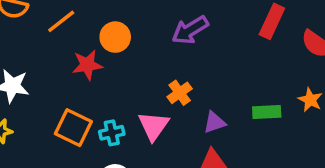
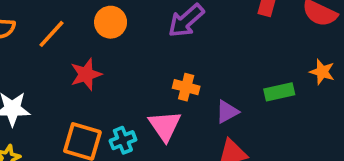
orange circle: (115, 37) -> (111, 22), moved
orange cross: (180, 93) -> (186, 87), turned -30

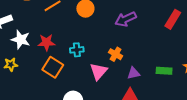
red star: (86, 74) -> (46, 42), moved
cyan cross: (123, 140) -> (77, 50), moved

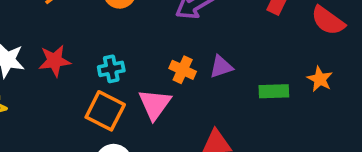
orange square: (53, 67) -> (105, 111), moved
purple triangle: (134, 73) -> (221, 67), moved

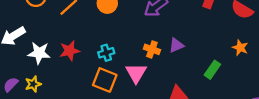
green rectangle: (274, 91) -> (212, 70), moved, turned -48

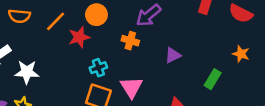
orange cross: (152, 49) -> (130, 41), moved
red star: (70, 51) -> (79, 37), moved

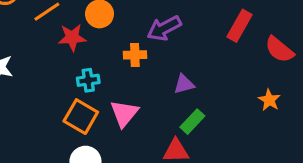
orange cross: (130, 41) -> (135, 55), turned -30
green rectangle: (213, 79) -> (192, 122), moved

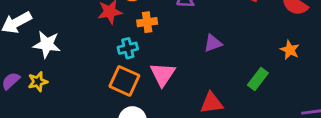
orange cross: (135, 55) -> (147, 22), moved
green rectangle: (192, 122) -> (258, 79), moved

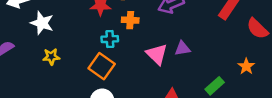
pink triangle: (163, 74) -> (157, 54), moved, turned -30
yellow star: (38, 82) -> (51, 57), moved

